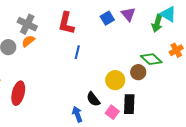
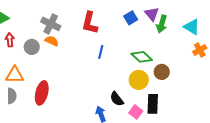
cyan triangle: (168, 14) -> (192, 27), moved
green arrow: (157, 23) -> (162, 24), moved
orange semicircle: (28, 41) -> (52, 41), turned 64
green diamond: (151, 59) -> (142, 57), moved

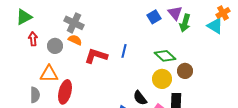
red L-shape: (90, 23) -> (96, 56), moved, turned 95
orange cross: (200, 50) -> (223, 13), moved
orange triangle: (15, 75) -> (49, 74), moved

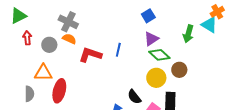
purple triangle: (175, 13) -> (151, 39), moved, turned 35
green arrow: (185, 23) -> (188, 34), moved

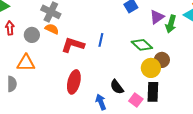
purple triangle: (151, 39) -> (157, 17), moved
yellow circle: (156, 78) -> (151, 68), moved
red ellipse: (59, 91) -> (74, 82), moved

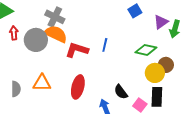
orange semicircle: (52, 29) -> (56, 34), size x1.6
gray circle: (32, 35) -> (36, 40), size x1.5
green diamond: (142, 45) -> (146, 50), turned -30
orange triangle: (26, 63) -> (42, 83), moved

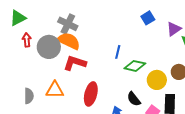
red L-shape: (77, 50) -> (75, 63), moved
green diamond: (146, 50) -> (135, 66), moved
yellow circle: (155, 73) -> (157, 80), moved

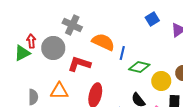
green triangle: (18, 18) -> (22, 53), moved
orange semicircle: (69, 41) -> (103, 42), moved

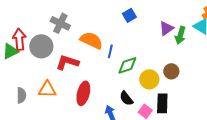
blue square: (152, 19) -> (129, 15), moved
red arrow: (31, 41) -> (19, 39), size x1.5
green diamond: (139, 67) -> (127, 65), turned -30

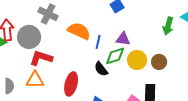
purple triangle: (166, 28) -> (123, 39), moved, turned 42
red L-shape: (67, 62) -> (41, 58), moved
yellow circle: (149, 79) -> (137, 60), moved
black semicircle: (126, 98) -> (101, 69), moved

